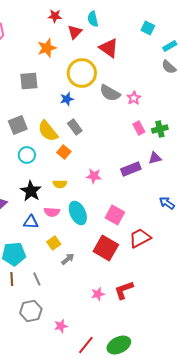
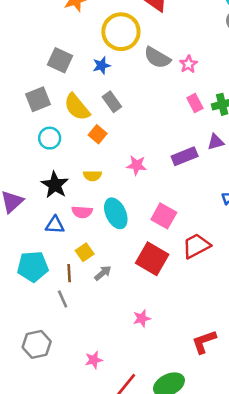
gray square: (29, 81) -> (60, 60), moved, turned 30
brown line: (12, 279) -> (69, 273), moved
red L-shape: (124, 290) -> (204, 342), moved
gray hexagon: (31, 311) -> (37, 344), moved

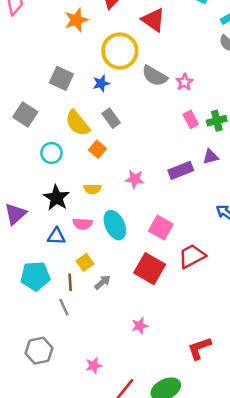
gray square: (38, 99) -> (25, 114), moved, turned -35

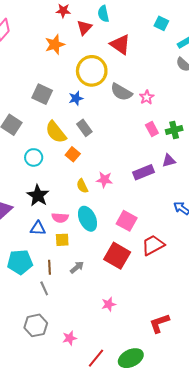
yellow semicircle: (92, 189) -> (82, 186), moved, turned 64
yellow square: (85, 262) -> (62, 240), moved, turned 32
gray hexagon: (39, 351) -> (36, 325), moved

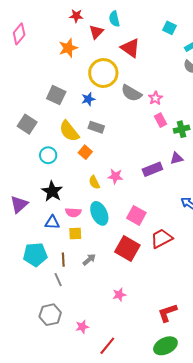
gray rectangle: (84, 128) -> (96, 127), turned -35
pink rectangle: (152, 129) -> (160, 120), moved
green ellipse: (131, 358) -> (165, 346), moved

